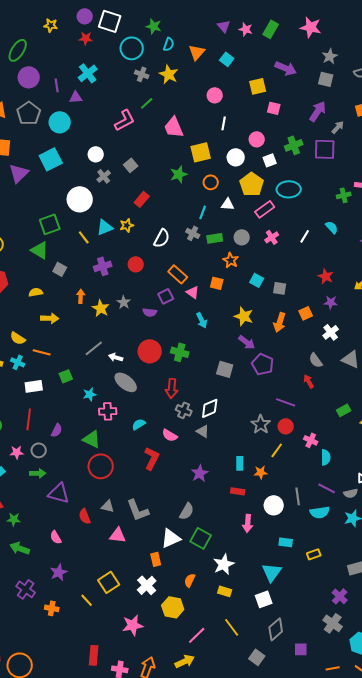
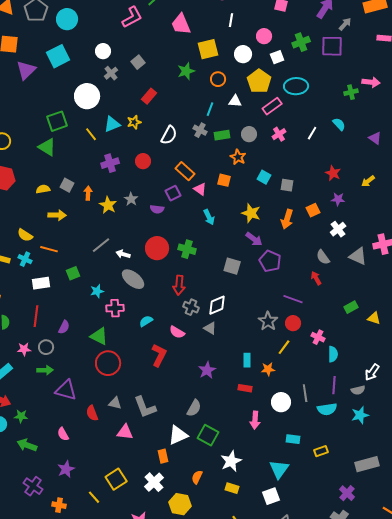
gray square: (60, 269) -> (67, 185), moved
purple line: (327, 488) -> (334, 385), turned 66

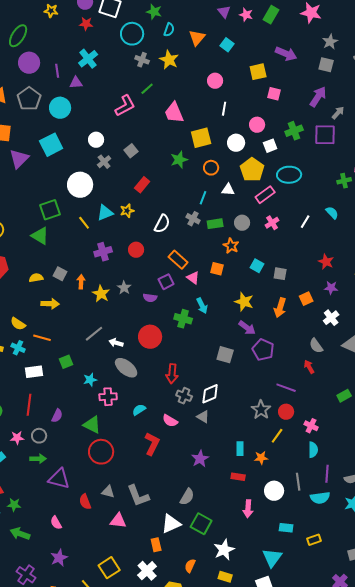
green cross: (187, 249) -> (183, 319), moved
cyan semicircle: (333, 354) -> (313, 450), moved

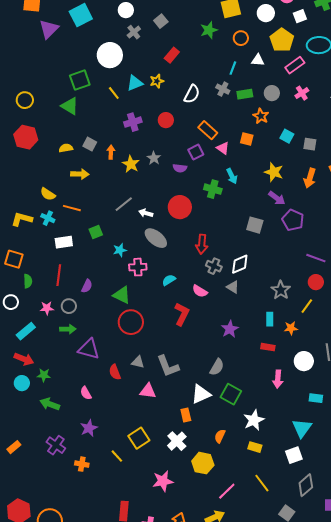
gray star: (261, 410) -> (281, 290), moved

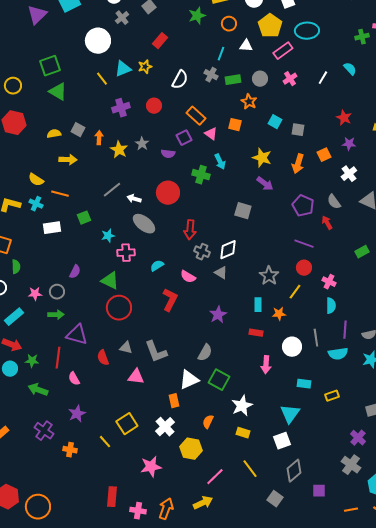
green square: (80, 80) -> (50, 66), moved
purple pentagon: (293, 220) -> (303, 206), moved
red line: (59, 275) -> (58, 358), moved

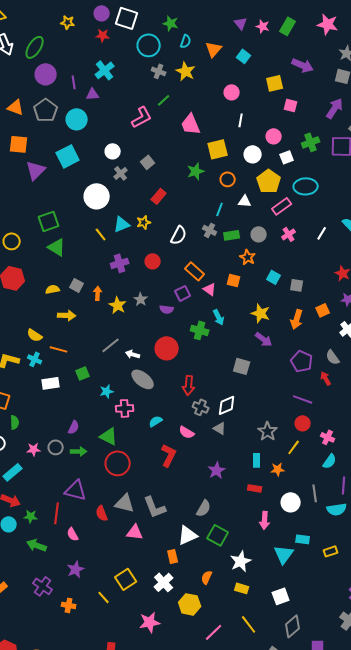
cyan semicircle: (331, 306) -> (330, 461), turned 35
green arrow: (56, 315) -> (79, 451), moved
gray triangle: (126, 348) -> (125, 503), size x1.5
cyan triangle: (290, 414) -> (284, 554), moved

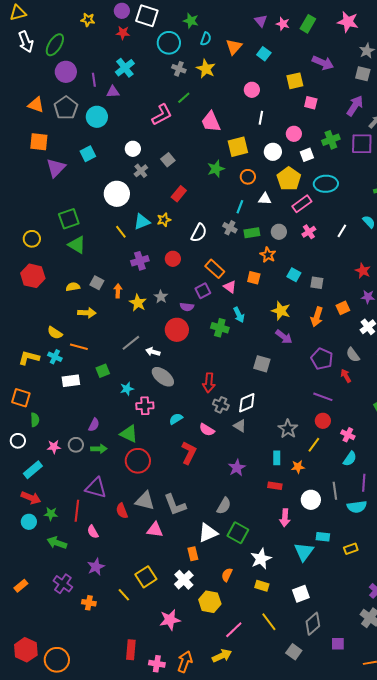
cyan square: (68, 156) -> (88, 154), size x0.7
red circle: (167, 348) -> (177, 330), moved

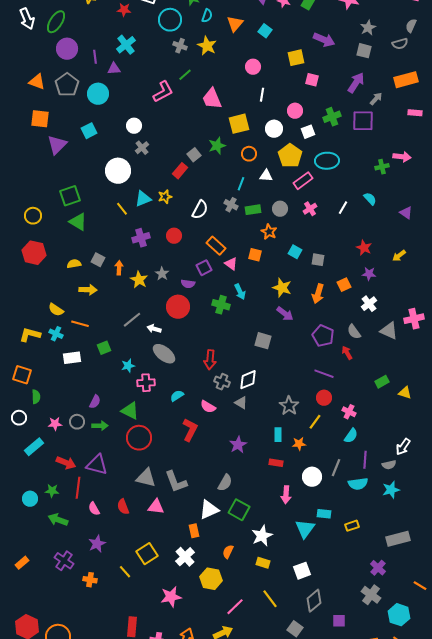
gray square: (168, 160) -> (194, 155), moved
gray line: (335, 491) -> (336, 468), turned 30
red arrow: (31, 498) -> (66, 463), moved
red semicircle: (122, 511) -> (123, 507), moved

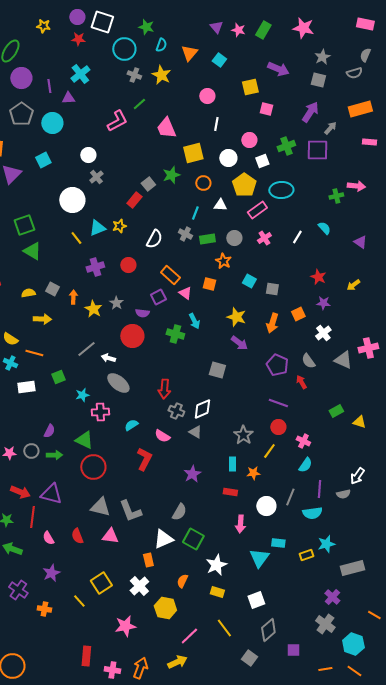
cyan star: (391, 490) -> (326, 544), moved

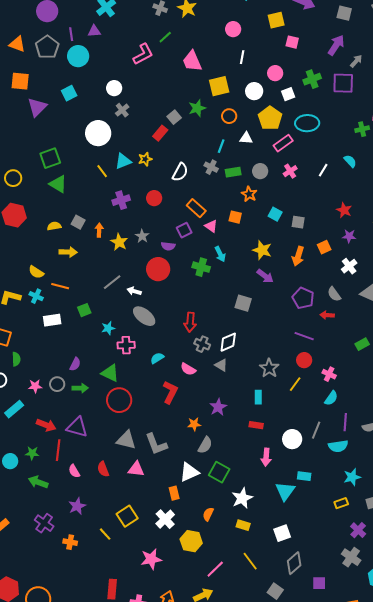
purple line: (49, 86) -> (71, 34), moved
red arrow: (301, 382) -> (327, 315), turned -56
orange star: (253, 473) -> (194, 424), moved
yellow rectangle: (306, 555) -> (341, 503), moved

